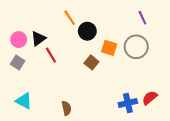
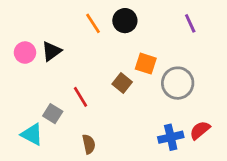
black circle: (87, 31) -> (125, 21), moved
gray circle: (136, 47) -> (178, 83), moved
red line: (51, 55) -> (80, 97), moved
gray square: (18, 62) -> (53, 114), moved

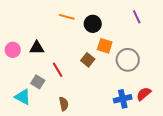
black circle: (125, 21) -> (93, 24), moved
orange line: (93, 23) -> (67, 17), turned -42
black triangle: (51, 51) -> (37, 48), moved, turned 35
pink circle: (25, 53) -> (13, 50), moved

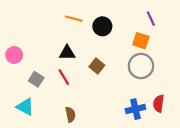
orange square: (105, 46) -> (141, 41), moved
black triangle: (37, 48) -> (67, 53), moved
gray square: (38, 82) -> (36, 79), moved
red semicircle: (144, 94) -> (159, 103), turned -42

